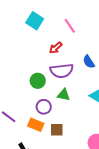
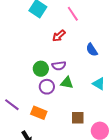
purple semicircle: (62, 71) -> (59, 66), moved, size x0.6
purple circle: (44, 107) -> (47, 87), moved
brown square: (57, 130) -> (78, 118), moved

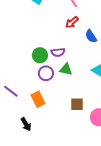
red arrow: (59, 36) -> (72, 22), moved
orange rectangle: (39, 113) -> (38, 99), turned 42

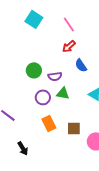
blue semicircle: (91, 36) -> (81, 65), moved
green circle: (40, 55) -> (34, 70), moved
orange rectangle: (38, 99) -> (49, 123), moved

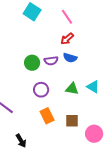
blue semicircle: (81, 65) -> (70, 58), moved, turned -40
purple semicircle: (55, 76) -> (51, 61), moved
green triangle: (63, 93) -> (72, 89), moved

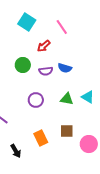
red arrow: (67, 39) -> (44, 46), moved
green circle: (32, 63) -> (23, 65), moved
orange rectangle: (47, 116) -> (41, 138), moved

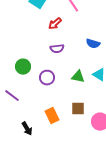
green circle: (23, 65) -> (23, 67), moved
blue semicircle: (65, 68) -> (93, 44), moved

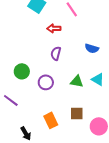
red arrow: (55, 24) -> (54, 28), turned 40
purple semicircle: (57, 49) -> (56, 53), turned 112

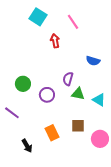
red arrow: (54, 28) -> (55, 41), turned 80
purple semicircle: (56, 53) -> (68, 79), moved
cyan triangle: (98, 79) -> (99, 100), moved

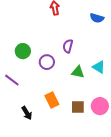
blue semicircle: (93, 61) -> (97, 18), moved
green triangle: (78, 94) -> (78, 72), moved
brown square: (78, 126) -> (78, 107), moved

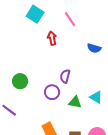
purple circle: (47, 62) -> (52, 92), moved

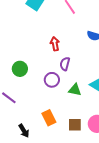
red arrow: (52, 38) -> (55, 44), moved

